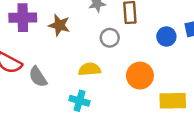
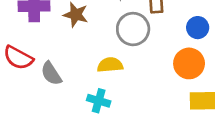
gray circle: (110, 38) -> (133, 29), size x1.5
orange circle: (140, 76) -> (189, 63), moved

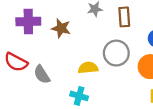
gray circle: (133, 29) -> (116, 53), moved

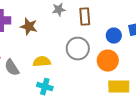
yellow semicircle: (88, 68) -> (42, 62), moved

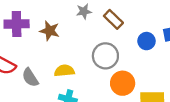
brown rectangle: (85, 17) -> (113, 19), turned -42
orange circle: (108, 61) -> (123, 83), moved

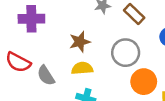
brown star: (50, 31) -> (80, 42), moved, turned -30

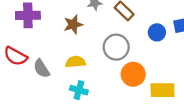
brown star: (80, 42) -> (73, 24), moved

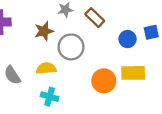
gray circle: (116, 47) -> (71, 47), moved
yellow rectangle: (163, 90) -> (133, 73), moved

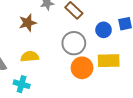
gray circle: (71, 47) -> (74, 43), moved
cyan cross: (50, 97) -> (22, 84), moved

